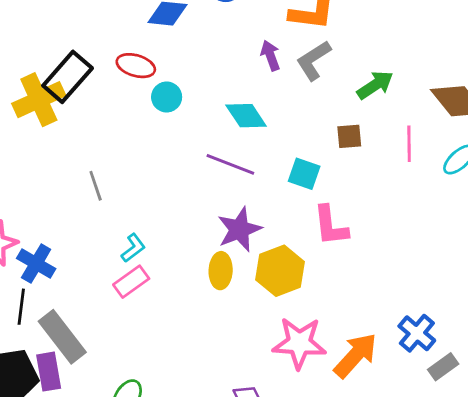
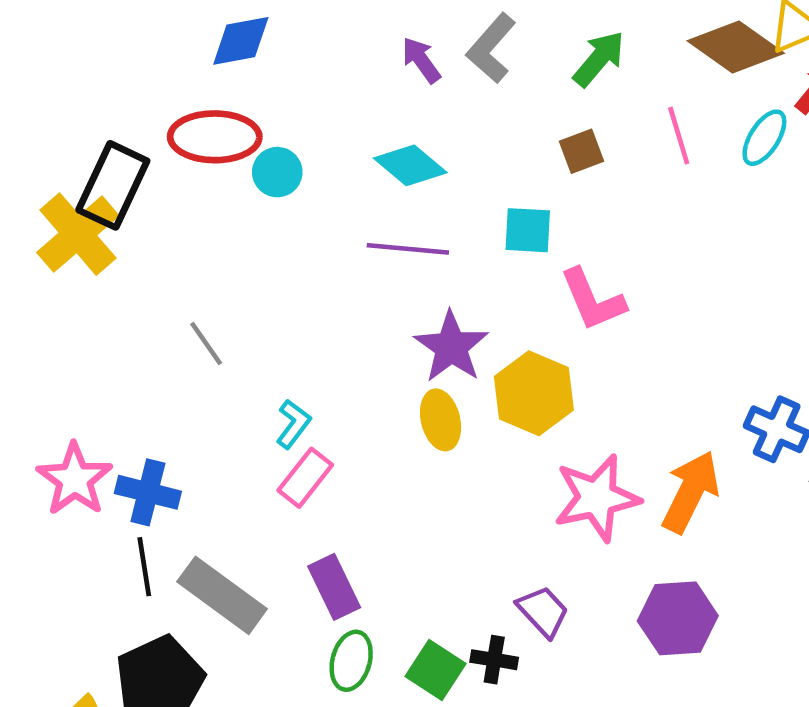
red ellipse: (136, 66) -> (215, 137), size x1.4
purple rectangle: (49, 372) -> (334, 587), moved

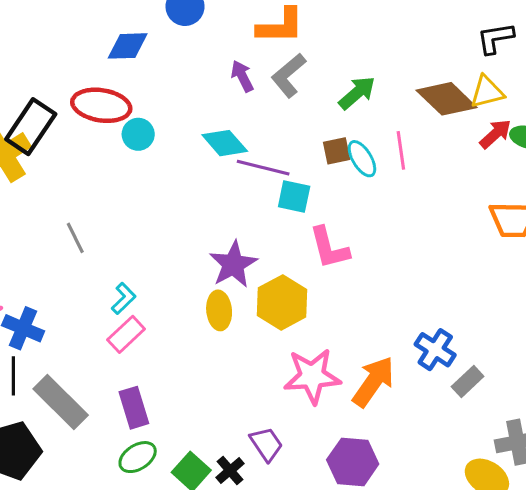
cyan ellipse: (764, 138) -> (362, 159), moved, turned -72
purple line: (408, 249) -> (263, 168), moved
black cross: (494, 660) -> (230, 470), turned 32
green ellipse: (351, 661) -> (138, 457), turned 33

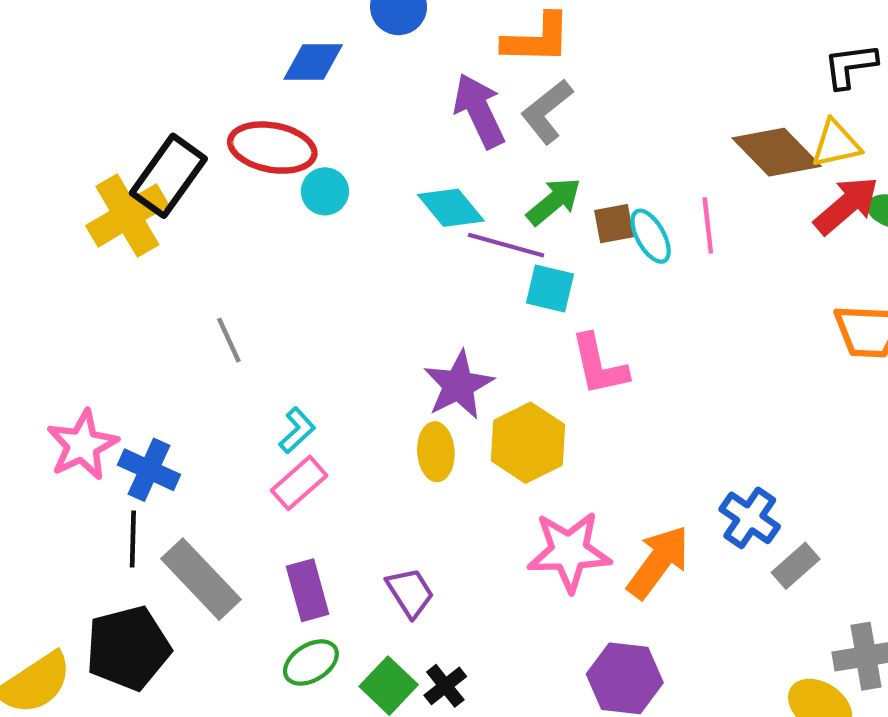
purple arrow: (242, 76) -> (479, 111), size x1.6
green arrow: (357, 93) -> (554, 201), moved
red arrow: (495, 134) -> (846, 205), size x1.4
purple trapezoid: (266, 444) -> (410, 593), moved

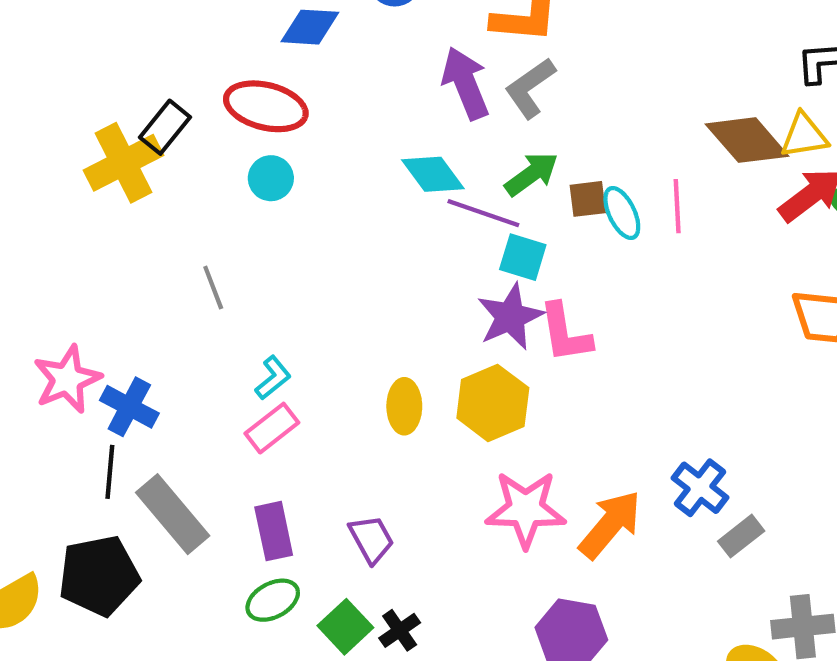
black rectangle: (168, 176) -> (165, 127), size x0.7
cyan circle: (325, 191) -> (271, 178), moved
purple star: (458, 385) -> (510, 317), moved

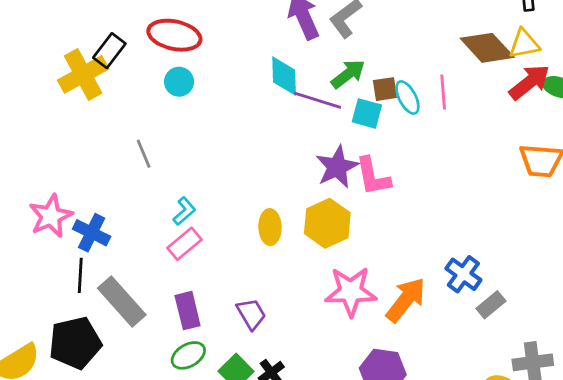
cyan diamond: (433, 174) -> (284, 76), turned 36
cyan square: (523, 257) -> (367, 113), moved

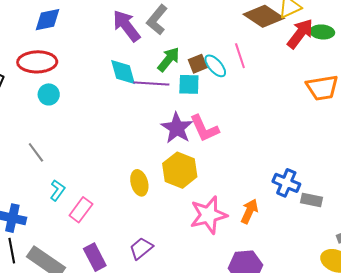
cyan L-shape: (184, 211) -> (57, 190), moved
orange arrow: (406, 300) -> (249, 211), size x0.7
gray rectangle: (491, 305) -> (311, 200), turned 65
purple trapezoid: (251, 314) -> (141, 248), turned -85

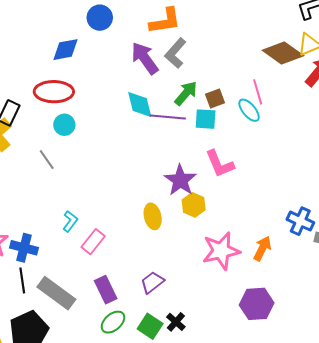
cyan ellipse: (215, 66) -> (249, 110), moved
purple star: (177, 128) -> (180, 180), moved
gray line: (36, 152) -> (47, 160), moved
yellow hexagon: (180, 170) -> (194, 205), size x0.7

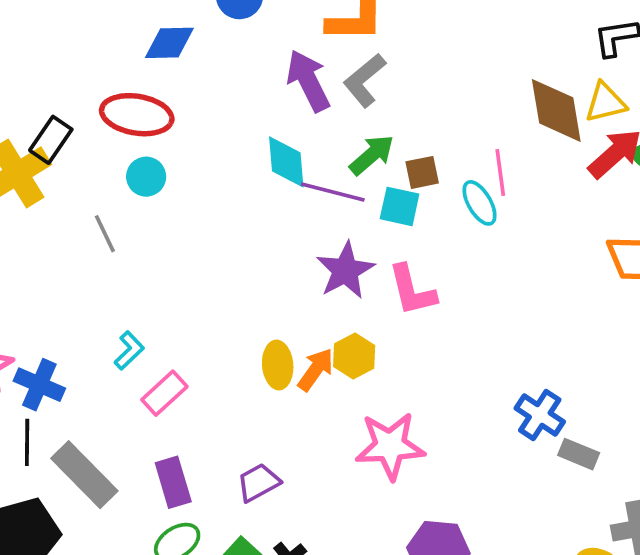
brown diamond: (283, 53) -> (556, 110), turned 36
purple star: (180, 180) -> (345, 270), moved
orange arrow: (262, 248) -> (316, 370), moved

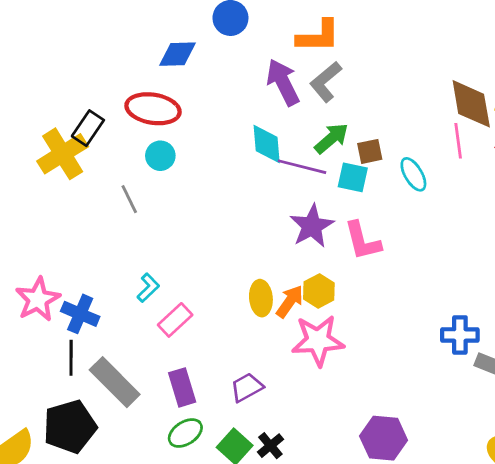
pink line: (500, 173) -> (458, 141), moved
blue cross: (540, 415) -> (460, 335), turned -33
pink star: (390, 446) -> (318, 341), moved

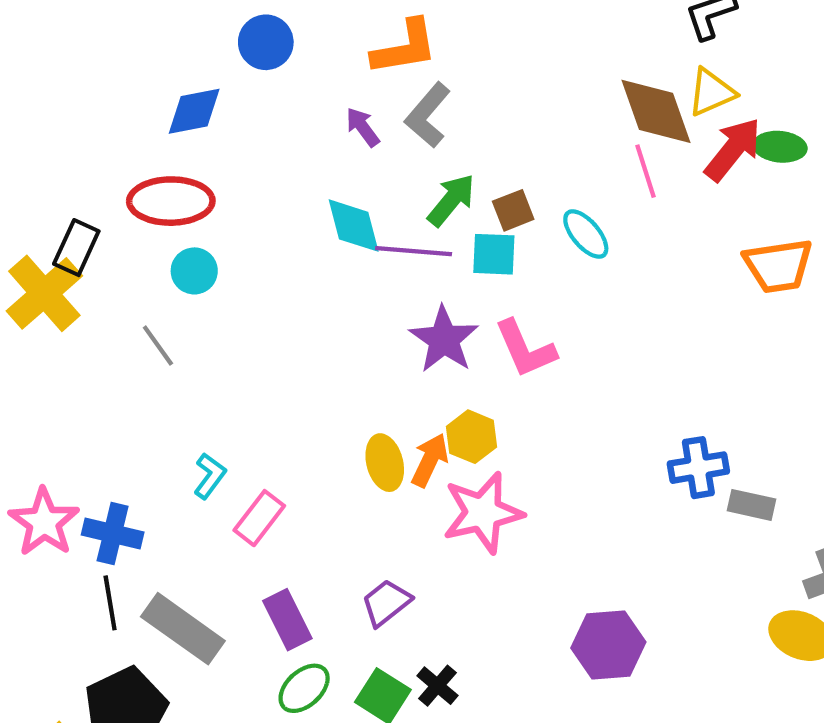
purple arrow: (283, 82) -> (363, 127), size x0.6

